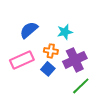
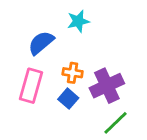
cyan star: (65, 32) -> (78, 21), moved
pink rectangle: (22, 60) -> (31, 86), turned -50

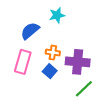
purple cross: (107, 86) -> (78, 62), turned 30

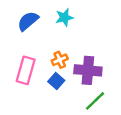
blue semicircle: (30, 31) -> (28, 21), moved
orange cross: (53, 53) -> (60, 60), turned -32

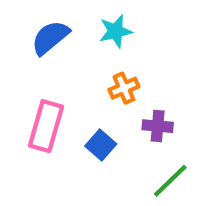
orange cross: (60, 60) -> (124, 88), moved
purple cross: (88, 70) -> (158, 126), size x0.6

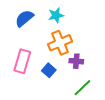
orange cross: (124, 88) -> (60, 43), size x1.6

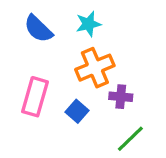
blue semicircle: (24, 18) -> (38, 29), turned -96

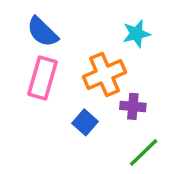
cyan star: (88, 24) -> (136, 34), moved
pink rectangle: (35, 97) -> (42, 78), moved

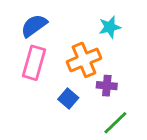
blue semicircle: (42, 32) -> (34, 26), turned 100

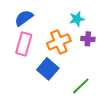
purple cross: (107, 86) -> (88, 39), moved
blue square: (68, 98) -> (48, 69), size x1.5

